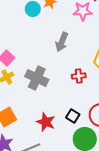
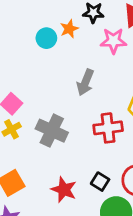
red cross: (79, 76) -> (108, 128), size x1.5

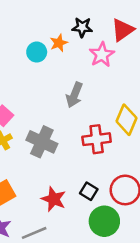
pink star: (113, 41) -> (102, 55), turned -30

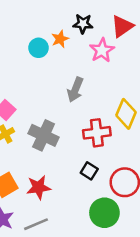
black square: (89, 191) -> (89, 171), moved
red star: (54, 199) -> (38, 187), moved, turned -30

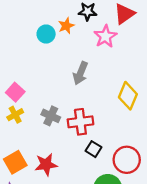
red cross: (97, 133) -> (80, 122), moved
gray cross: (44, 135) -> (51, 116), size x0.7

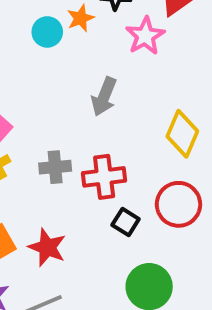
gray cross: (51, 116) -> (55, 167), turned -30
red circle: (127, 160) -> (178, 204), moved
red star: (46, 165) -> (47, 247), turned 30

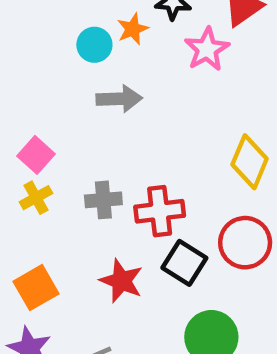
gray arrow: (104, 97) -> (119, 99), moved, turned -114
black square: (126, 222) -> (184, 263), size x1.4
red star: (47, 247) -> (121, 281), moved

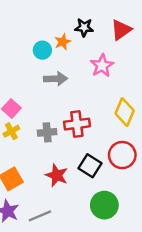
pink star: (207, 49) -> (102, 66), moved
red cross: (160, 211) -> (77, 124), moved

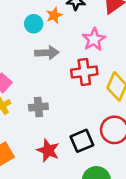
red cross: (77, 124) -> (84, 72), moved
black square: (90, 166) -> (82, 141), turned 35

